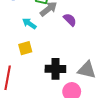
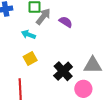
black cross: (55, 69) -> (63, 71), turned -30

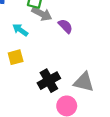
gray arrow: (43, 16) -> (42, 14), turned 66

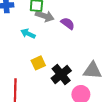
yellow square: (16, 57) -> (38, 63), moved

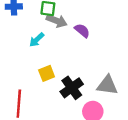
cyan arrow: (28, 34) -> (37, 40), turned -72

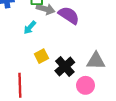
purple semicircle: (82, 31) -> (69, 15), size x1.5

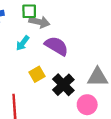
purple semicircle: (69, 15) -> (57, 46), moved

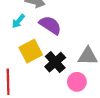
yellow square: (37, 74) -> (31, 51), size x1.5

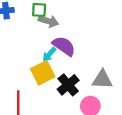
cyan arrow: (18, 21) -> (49, 54), moved

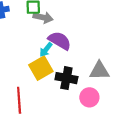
black cross: (68, 85) -> (66, 78), turned -35

